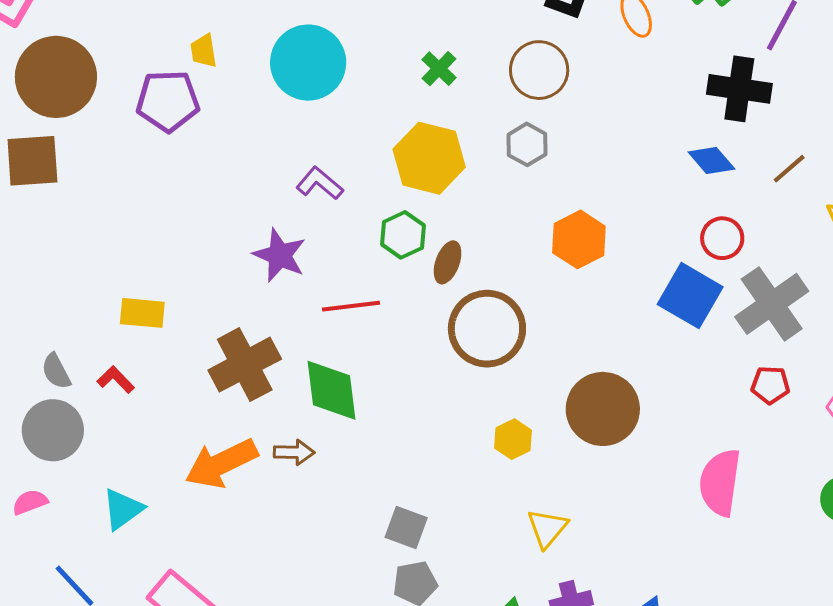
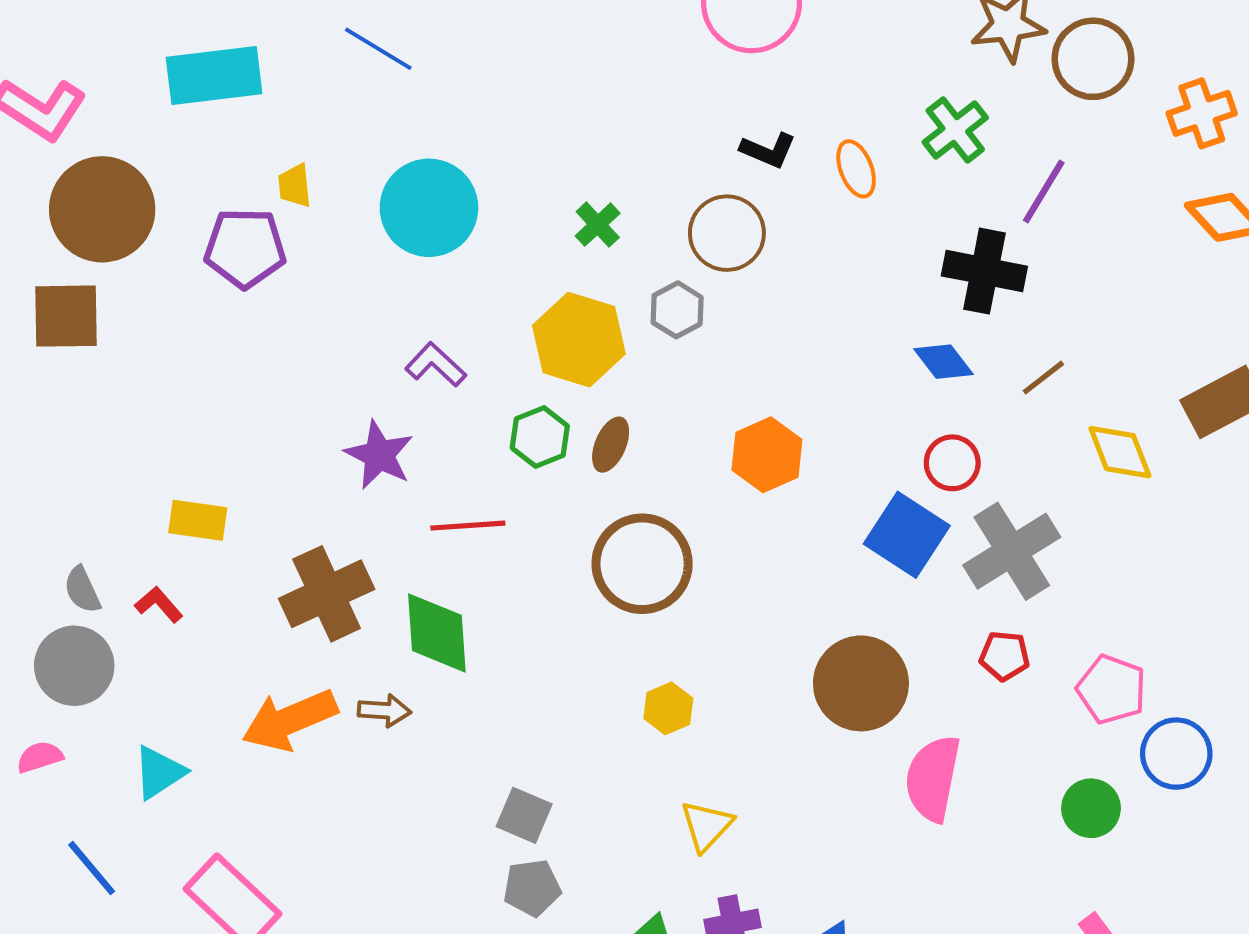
gray hexagon: (527, 144) -> (677, 310), moved
brown ellipse: (448, 262) -> (611, 445), moved
brown circle: (603, 409) -> (861, 683), moved

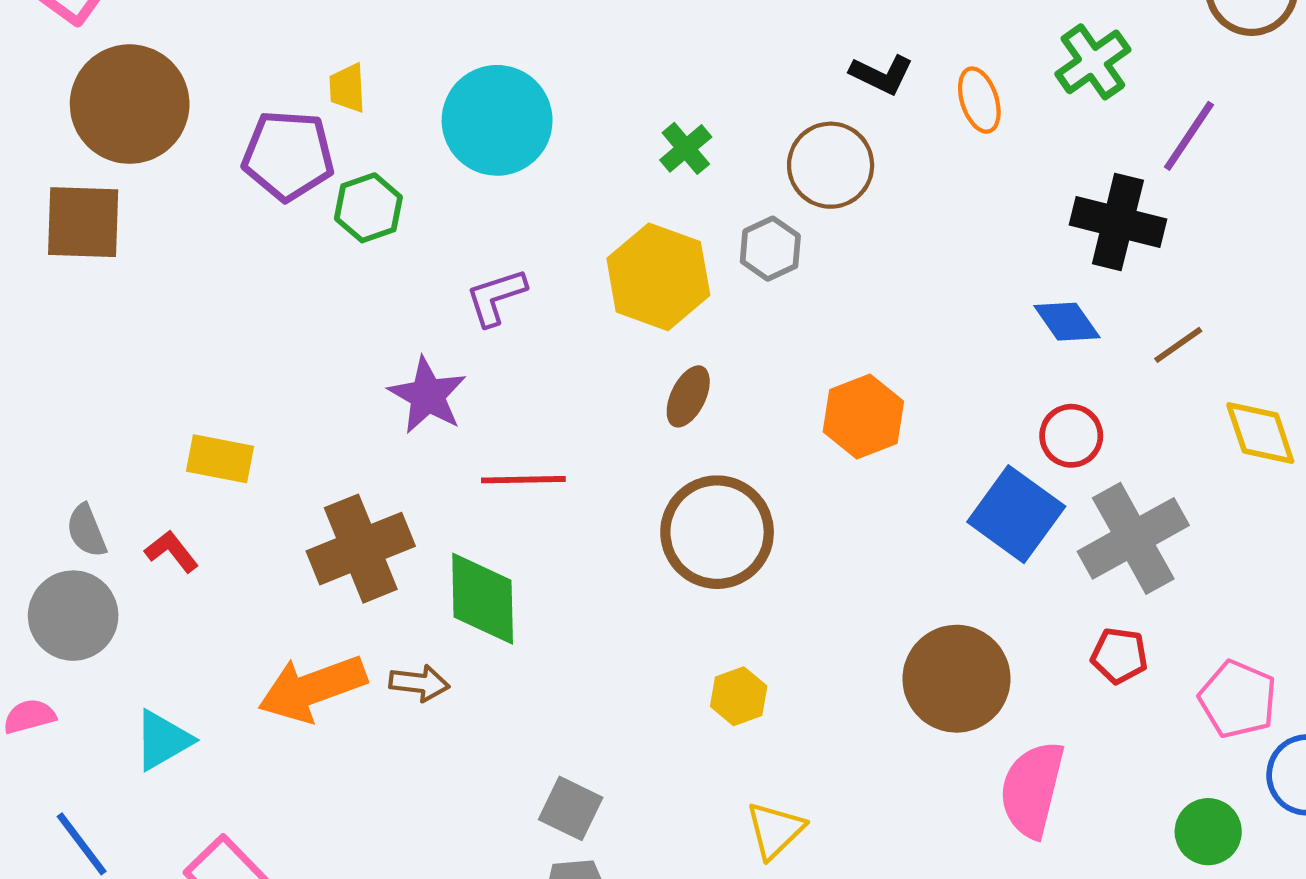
purple L-shape: (436, 365) -> (496, 297), turned -64
green hexagon: (540, 437) -> (368, 208), moved

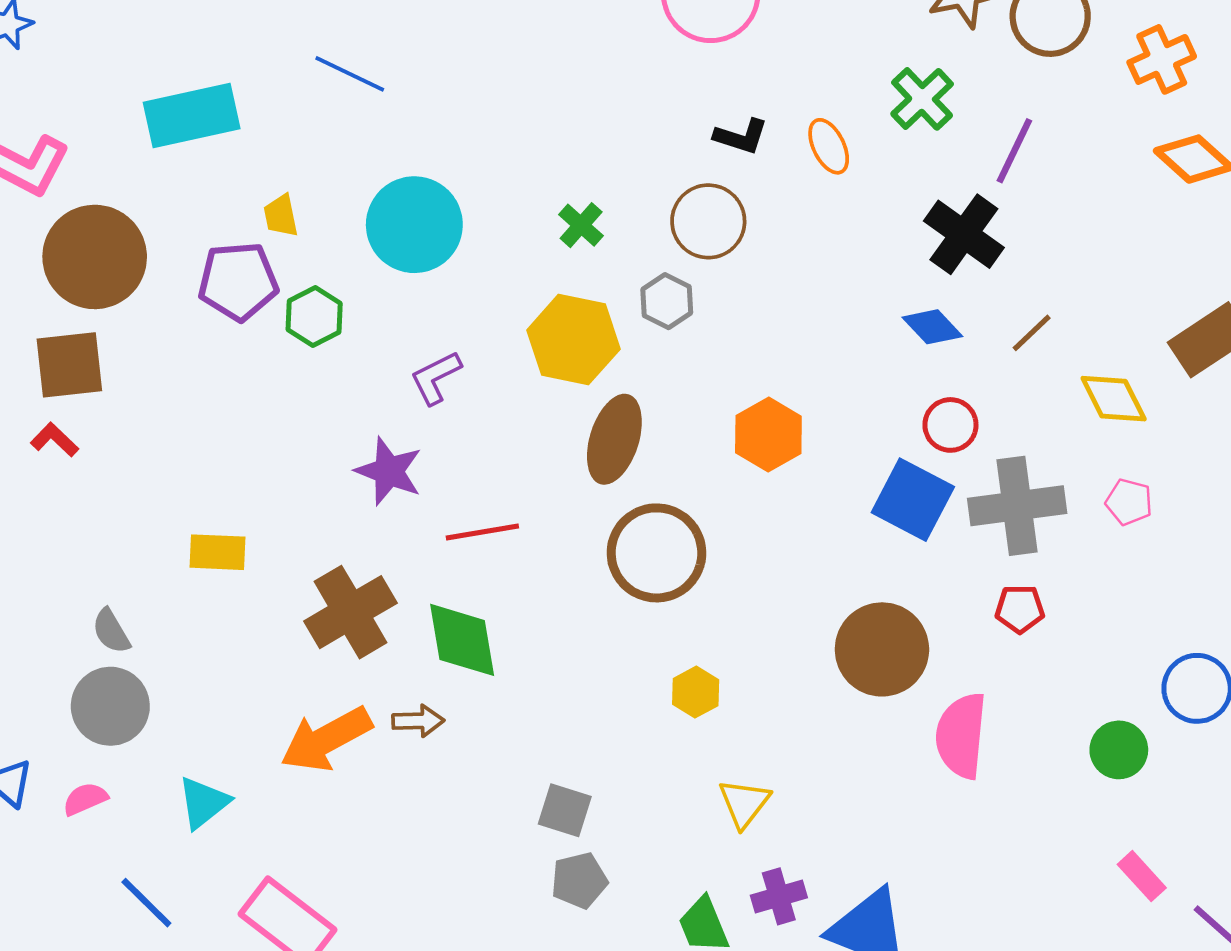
black cross: (1118, 222) -> (964, 234), turned 30
brown ellipse: (688, 396) -> (614, 439), size x1.6
gray cross: (1133, 538) -> (1017, 506), turned 30
red L-shape: (172, 551) -> (55, 440), moved
pink pentagon: (1238, 699) -> (1129, 502), moved, size x0.7

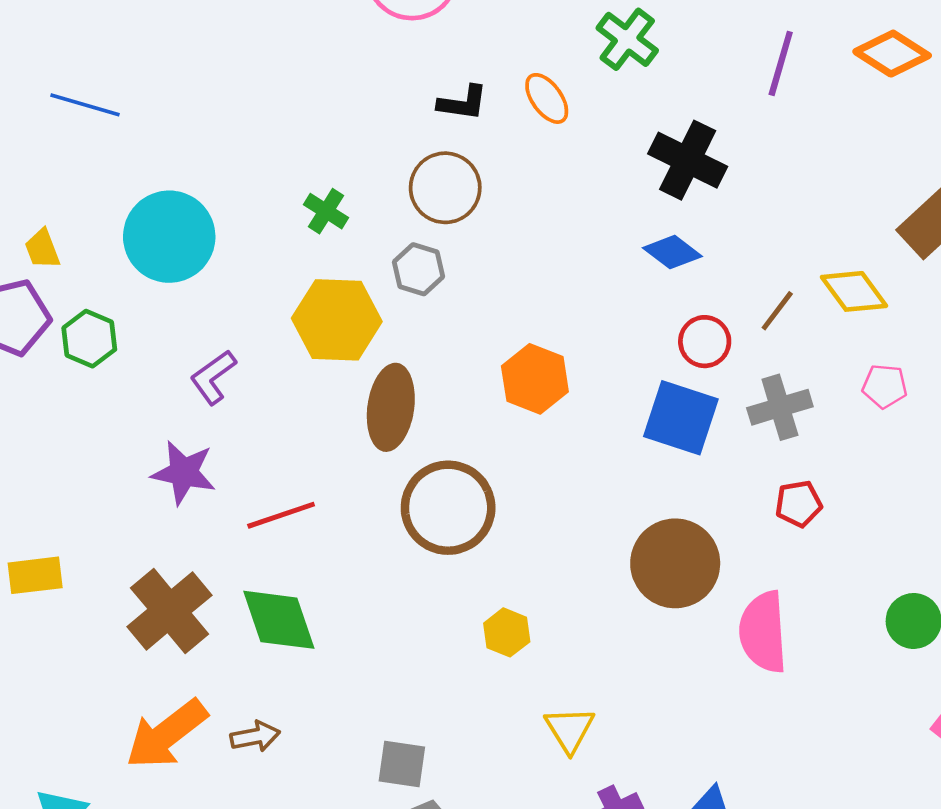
purple line: (1014, 151) -> (781, 63), moved
brown line: (1032, 333) -> (777, 311), moved
gray cross: (1017, 506) -> (780, 407), size x0.7
brown arrow: (418, 721) -> (255, 736), moved

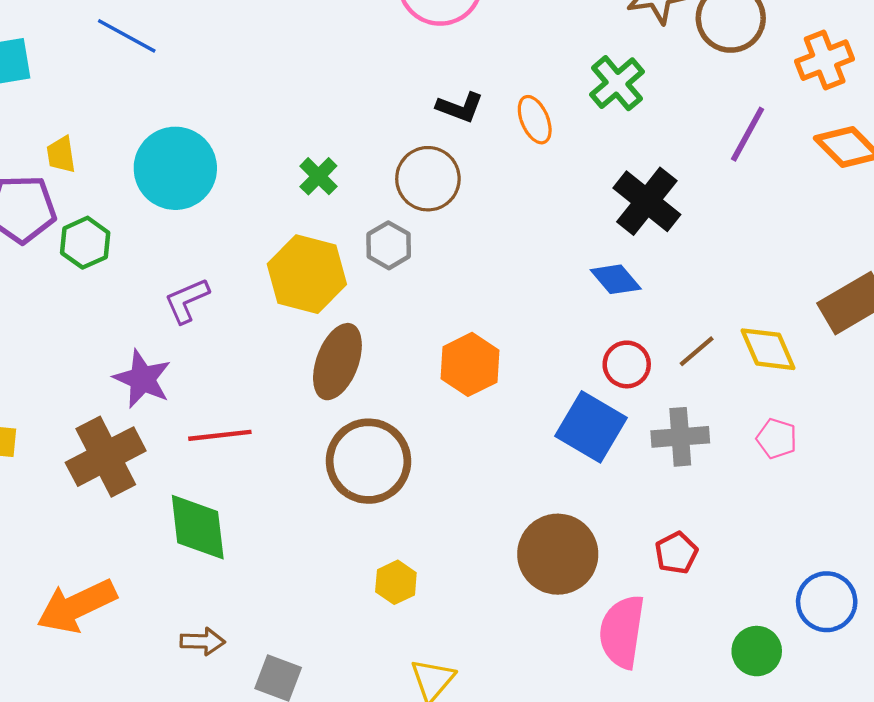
red pentagon: (799, 504) -> (676, 553), moved, turned -30
brown cross: (169, 611) -> (106, 457), moved
brown arrow: (255, 736) -> (203, 641), moved

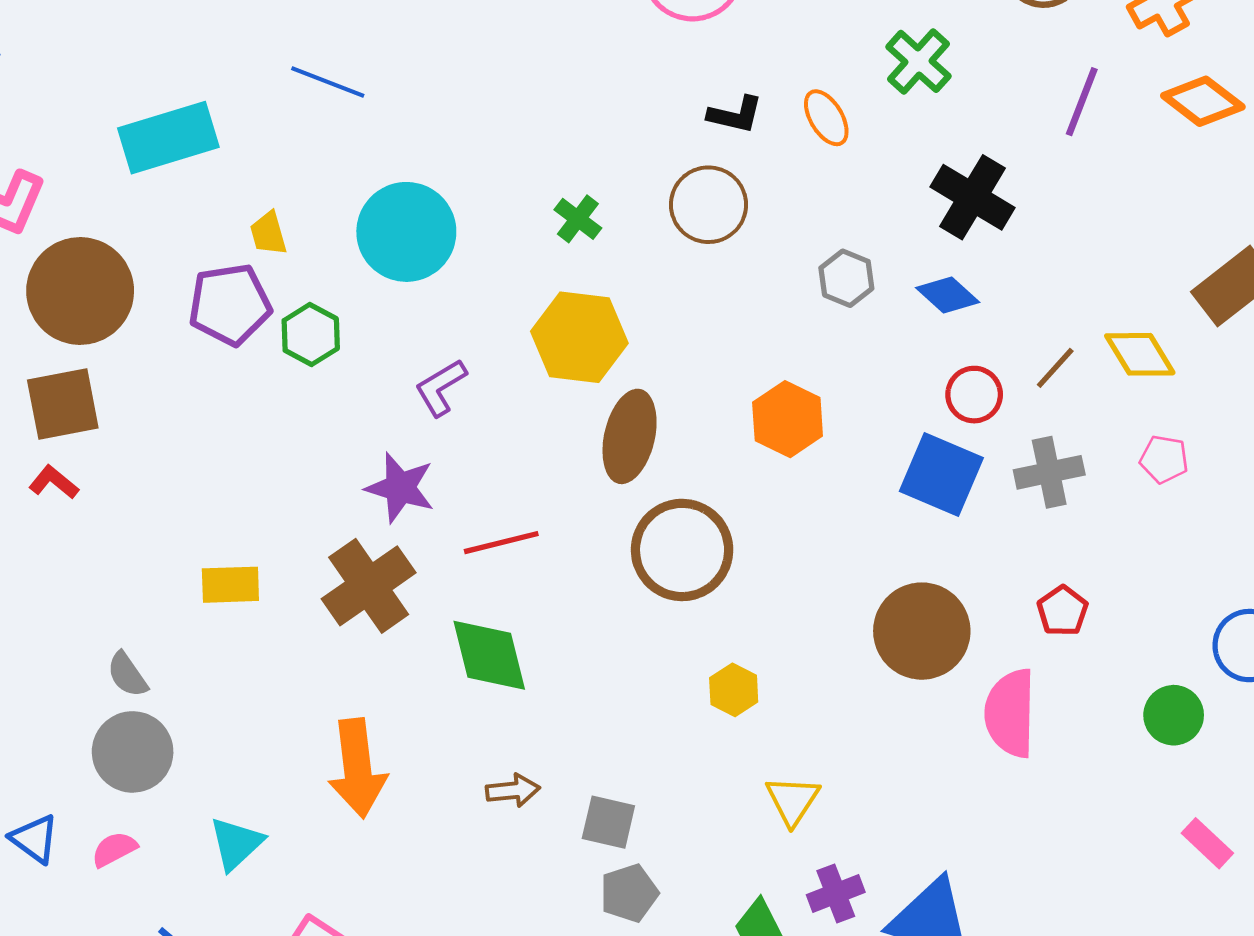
gray hexagon: (389, 245) -> (846, 278), moved
orange arrow: (77, 606) -> (357, 768), turned -64

